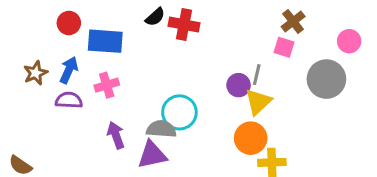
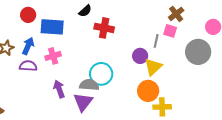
red cross: (184, 25) -> (104, 28), moved
gray line: (257, 75) -> (156, 41), moved
purple triangle: (152, 155) -> (83, 102), turned -40

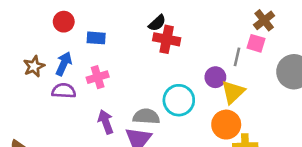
black semicircle: (85, 11) -> (157, 23), moved
blue rectangle: (52, 27) -> (96, 38), size x0.6
cyan circle: (101, 74) -> (179, 100), moved

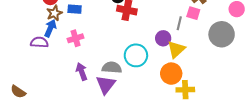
brown star: (34, 66) -> (54, 13), moved
purple semicircle: (64, 91) -> (39, 42), moved

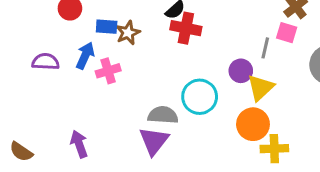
brown star: (54, 13) -> (128, 33), moved
blue arrow: (50, 28) -> (85, 56), moved
purple semicircle: (39, 42) -> (46, 62), moved
purple arrow: (82, 72) -> (79, 144), moved

